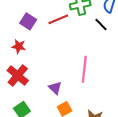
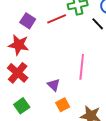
red star: (19, 46) -> (19, 45), size x1.5

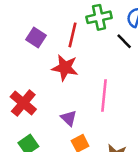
red line: (57, 19) -> (73, 35), turned -54
red star: (19, 45) -> (65, 68), moved

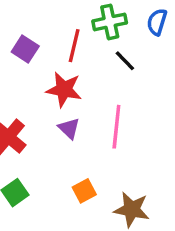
black line: (124, 41) -> (125, 61), moved
purple triangle: (69, 118) -> (69, 128), moved

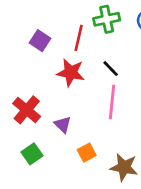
black line: (125, 61) -> (111, 69), moved
purple triangle: (69, 128) -> (63, 125), moved

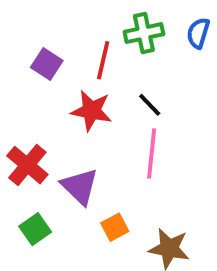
purple triangle: (63, 125) -> (80, 186), size x1.5

